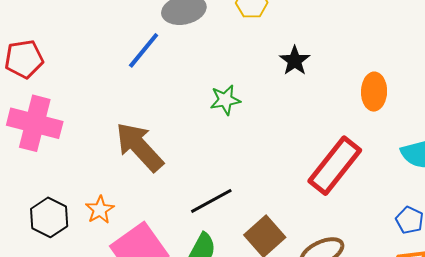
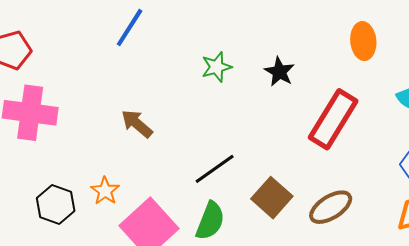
black star: (295, 61) -> (279, 72), moved
brown arrow: (139, 147) -> (137, 124), size x0.6

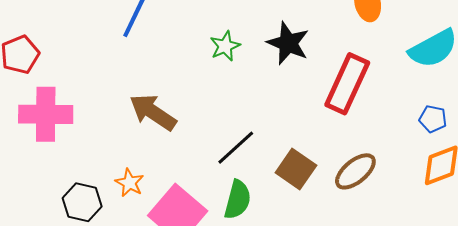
black star: (279, 72) -> (288, 43), size x1.4
brown arrow: (137, 124) -> (153, 112), size x1.4

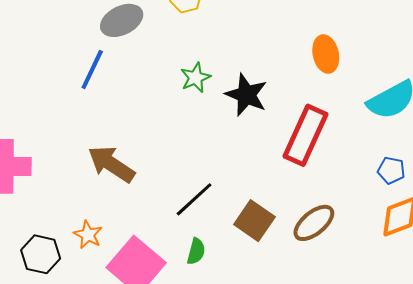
green star: (225, 46) -> (195, 78), moved
green semicircle: (238, 200) -> (196, 251), size x0.7

